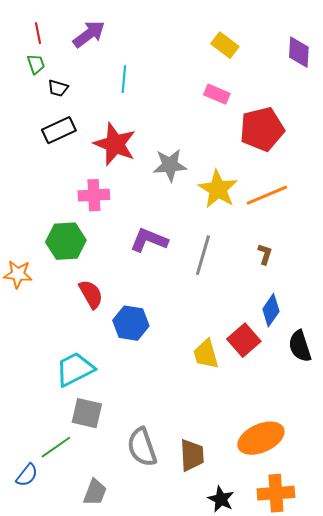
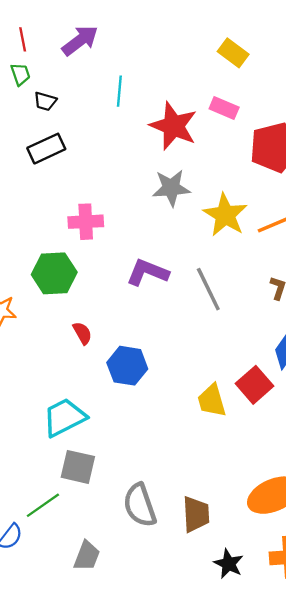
red star: (115, 144) -> (173, 126), moved
gray line: (203, 255) -> (208, 289), turned -42
red semicircle: (91, 294) -> (82, 333), size x0.7

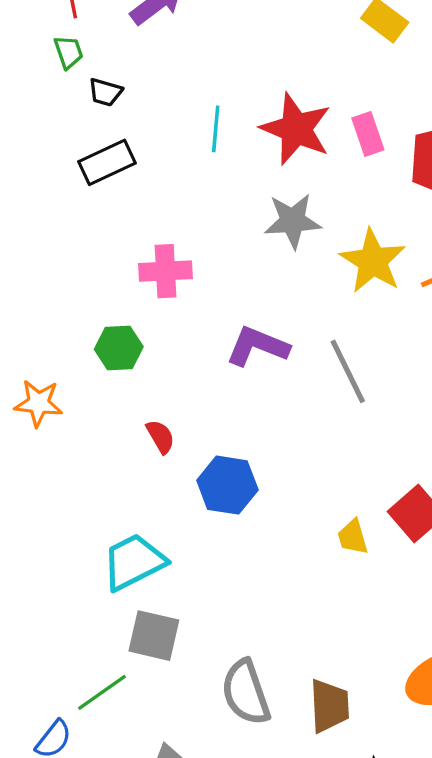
cyan line: (119, 91) -> (216, 129), moved
pink rectangle: (224, 108) -> (368, 134), moved, turned 48
green hexagon: (54, 273) -> (119, 348), size x0.7
yellow trapezoid: (212, 401) -> (353, 537), size x0.7

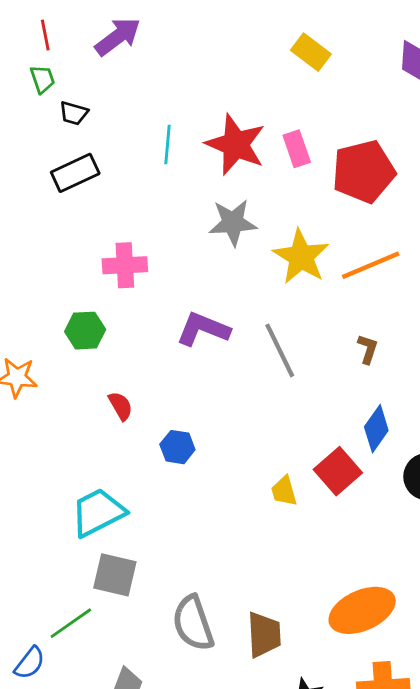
blue hexagon: (227, 485) -> (177, 447), size x0.7

